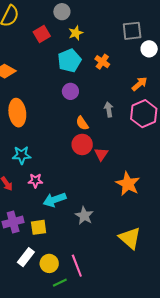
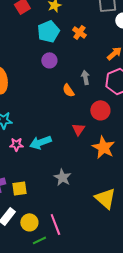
orange semicircle: (82, 123) -> (68, 90), moved
red circle: (82, 144) -> (100, 110), moved
red triangle: (101, 154) -> (78, 129), moved
cyan arrow: (55, 200) -> (40, 142), moved

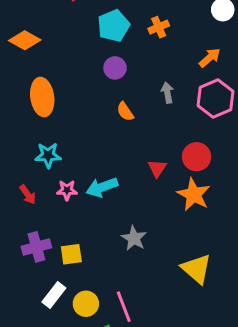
orange cross: (79, 32) -> (159, 27), turned 32
orange semicircle: (68, 90) -> (125, 112), moved
red circle: (100, 110) -> (197, 157), moved

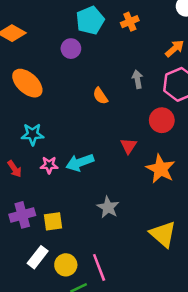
purple circle: (115, 68) -> (71, 49), moved
orange ellipse: (42, 97) -> (27, 83), turned -40
red circle: (197, 157) -> (162, 120), moved

